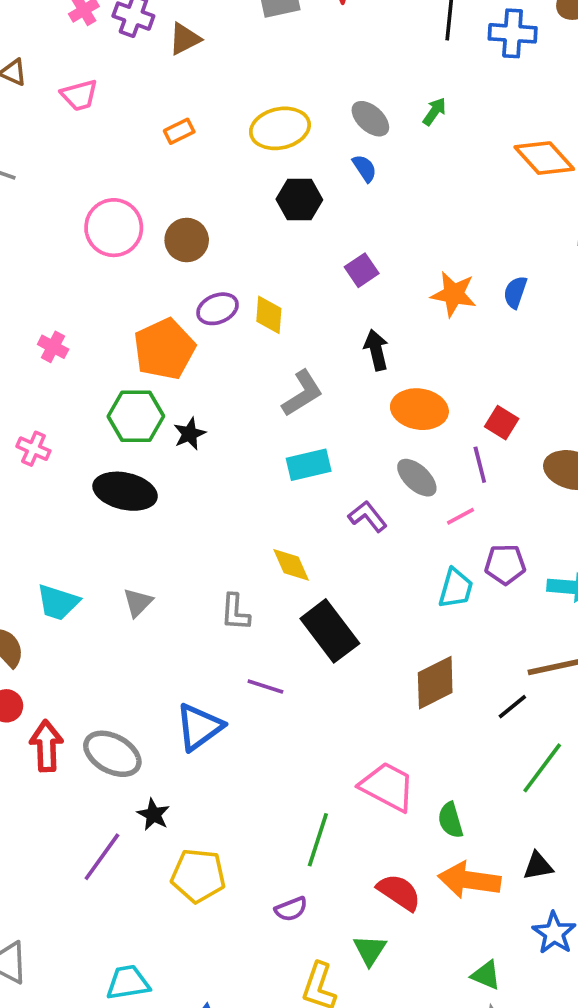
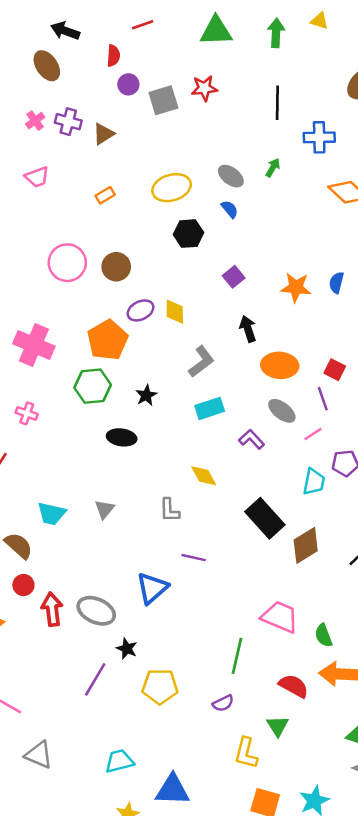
blue cross: (513, 33) -> (319, 137), moved
pink cross: (53, 347) -> (34, 345), size x2.0
black star: (190, 434) -> (146, 395), moved
black ellipse: (125, 491) -> (122, 437), moved, size x0.7
black rectangle: (330, 631) -> (265, 518), moved

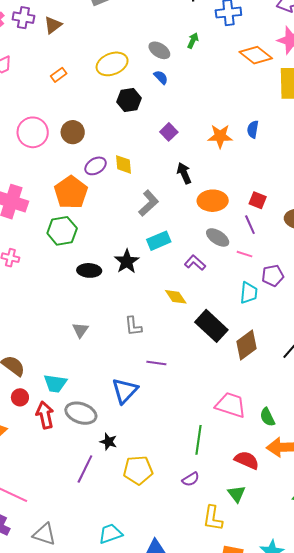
black star: (146, 395) -> (127, 261), moved, size x1.4
pink line: (313, 434) -> (245, 254), turned 56
yellow diamond: (204, 476) -> (176, 297), moved
cyan trapezoid: (52, 514) -> (55, 383), moved

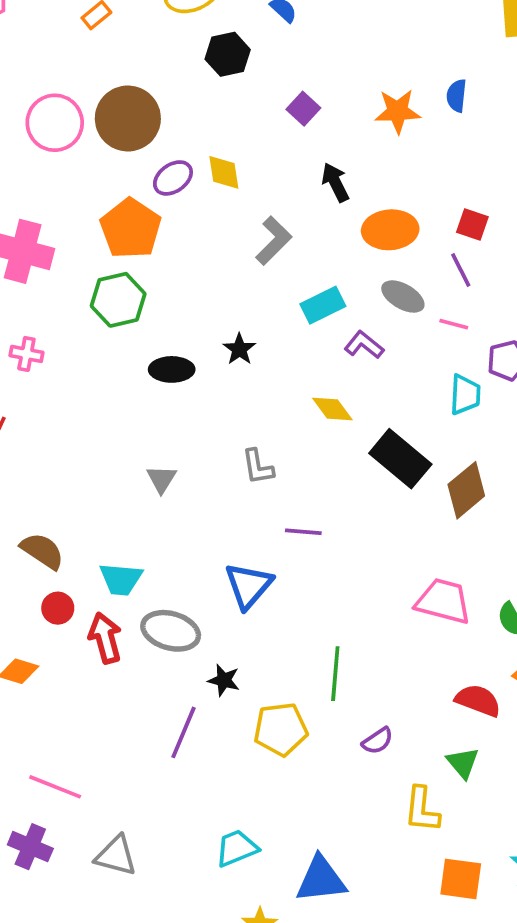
brown circle: (73, 132) -> (128, 118), size x1.5
cyan rectangle: (159, 241) -> (323, 305), moved
black star: (127, 261) -> (239, 349), size x0.7
green line: (199, 440) -> (335, 674), moved

